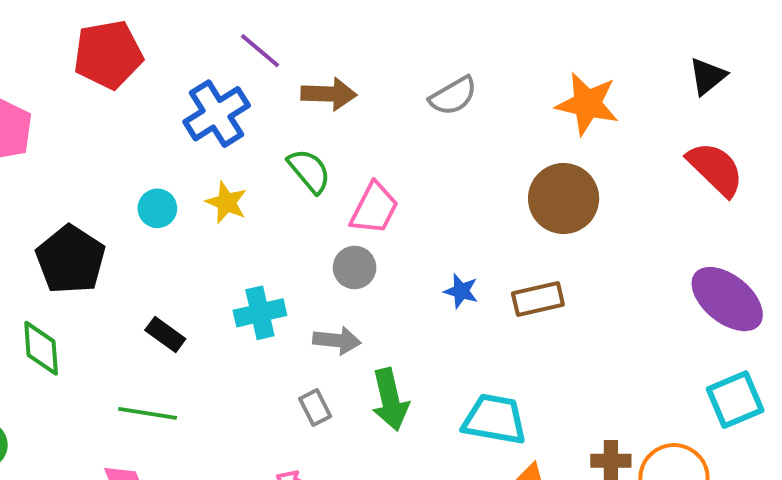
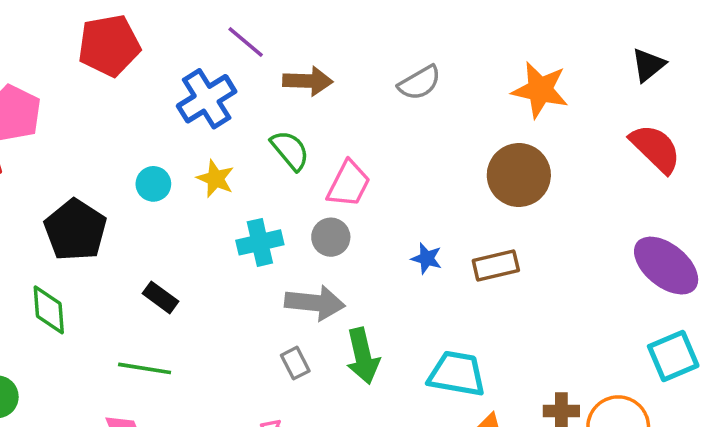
cyan cross: (260, 313) -> (260, 242), moved
gray arrow: (337, 340) -> (315, 303), size x1.4

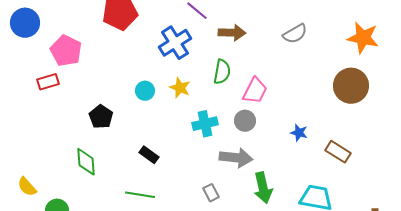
green semicircle: (290, 150) -> (222, 72), turned 50
black pentagon: (75, 230) -> (101, 117), size x0.7
brown rectangle: (496, 266) -> (338, 152), moved, turned 45
gray rectangle: (295, 363) -> (211, 193), moved

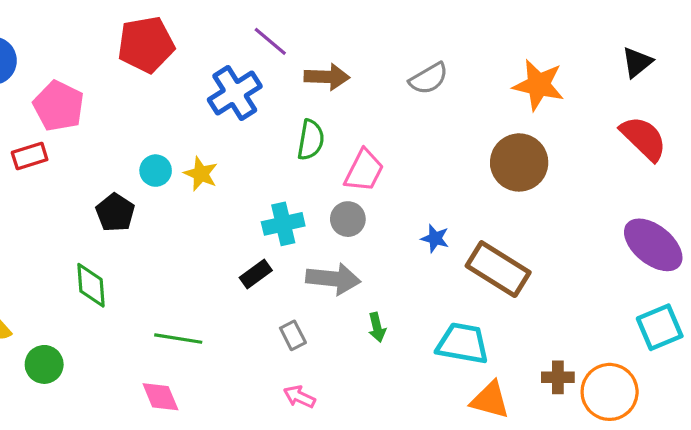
yellow star: (180, 88) -> (201, 174), moved
cyan circle: (145, 91) -> (156, 171), moved
brown rectangle: (338, 152) -> (498, 269), size x1.5
black rectangle: (149, 155) -> (256, 274), moved, turned -72
green arrow: (263, 188) -> (377, 327), size x0.6

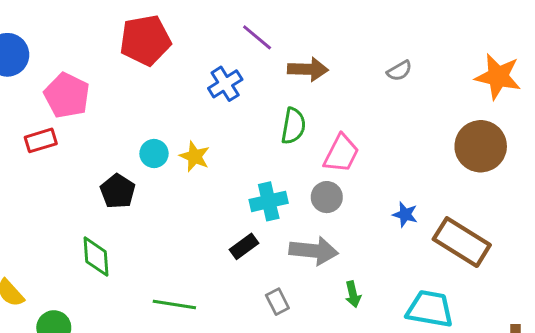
gray semicircle: (429, 78) -> (399, 71), size x0.7
blue cross: (235, 93) -> (225, 84), size x0.7

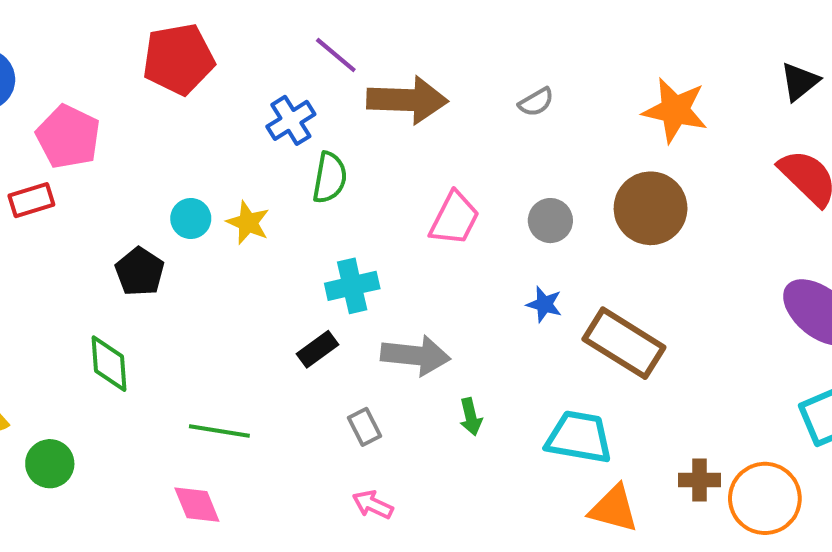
brown arrow: (308, 69) -> (407, 100), size x1.4
green semicircle: (293, 126) -> (330, 178), moved
gray circle: (327, 197) -> (550, 221), moved

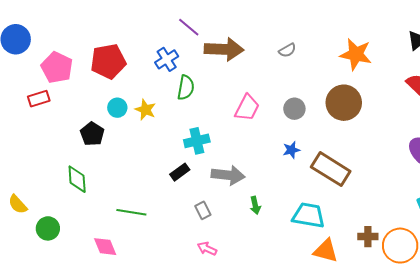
red pentagon: (179, 59) -> (108, 61), moved
blue star: (544, 304) -> (291, 150), turned -30
pink diamond: (197, 505) -> (105, 247), moved

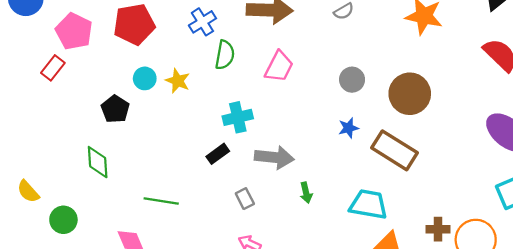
red rectangle: (39, 99) -> (53, 68), turned -35
brown circle: (344, 103) -> (410, 94), moved
pink trapezoid: (247, 108) -> (279, 67), moved

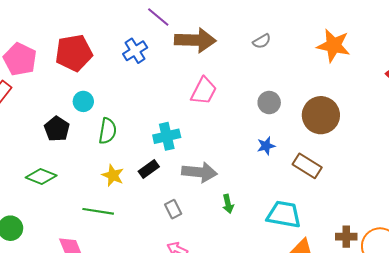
green semicircle: (225, 55) -> (108, 131), moved
yellow star: (178, 81) -> (113, 175), moved
brown rectangle: (394, 150) -> (307, 166), size x0.7
green diamond: (98, 162) -> (41, 176), turned -64

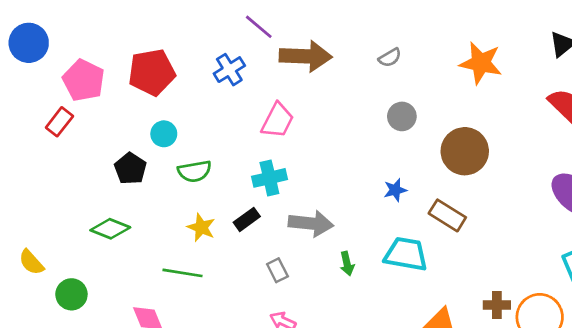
pink trapezoid: (204, 91) -> (277, 120), moved
gray circle: (269, 103) -> (402, 116), moved
green semicircle: (108, 131) -> (195, 171), turned 70
cyan trapezoid: (284, 214) -> (406, 254), moved

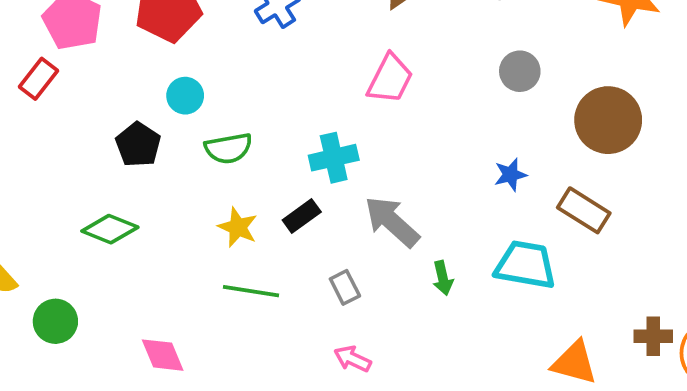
pink trapezoid: (277, 120) -> (390, 79), moved
gray arrow: (311, 223) -> (392, 222), turned -144
green line: (183, 273) -> (251, 291), moved

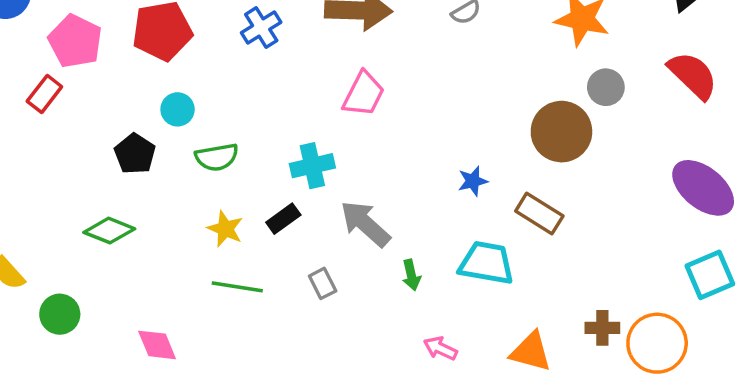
gray circle: (520, 71) -> (606, 87), moved
pink arrow: (352, 359) -> (440, 348), moved

